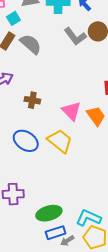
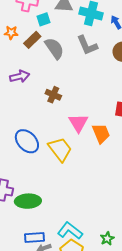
gray L-shape: (75, 36) -> (87, 45), moved
brown cross: (32, 100) -> (53, 95), moved
green ellipse: (49, 213) -> (28, 201), moved

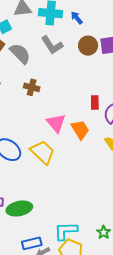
brown cross: (53, 95) -> (32, 87), moved
cyan L-shape: (70, 231) -> (66, 231), turned -30

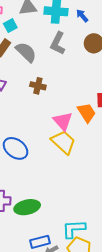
gray L-shape: (52, 45) -> (58, 43), turned 60
orange trapezoid: (80, 130) -> (87, 113), moved
yellow trapezoid: (43, 152) -> (63, 142), moved

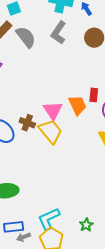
brown cross: (38, 86) -> (27, 123), moved
cyan L-shape: (74, 229) -> (49, 219), turned -30

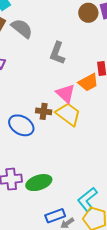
gray L-shape: (59, 33) -> (57, 53), moved
orange trapezoid: (78, 105) -> (88, 82), turned 100

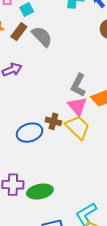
gray L-shape: (57, 53) -> (78, 85), moved
blue ellipse: (21, 125) -> (30, 133), turned -55

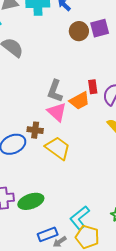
yellow trapezoid: (77, 127) -> (58, 148), moved

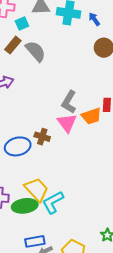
yellow trapezoid: (58, 148) -> (37, 189), moved
cyan L-shape: (80, 218) -> (53, 202), moved

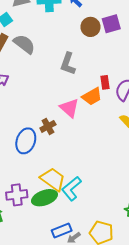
gray L-shape: (69, 102) -> (68, 64), moved
brown cross: (42, 137) -> (48, 126), turned -35
blue ellipse: (18, 146) -> (26, 141), turned -45

